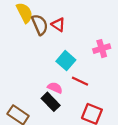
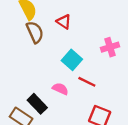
brown semicircle: (40, 25) -> (35, 32), moved
black rectangle: (51, 102) -> (37, 104), moved

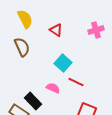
brown semicircle: (35, 32) -> (22, 47), moved
pink cross: (110, 47) -> (96, 30), moved

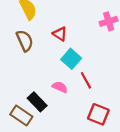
red triangle: (56, 30) -> (60, 34), moved
red line: (76, 82) -> (86, 80), turned 35

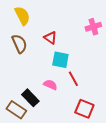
cyan square: (71, 59) -> (60, 60), turned -30

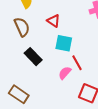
pink semicircle: (50, 85) -> (65, 73), moved, turned -72
black rectangle: (30, 98) -> (33, 57), moved

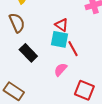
red triangle: (54, 21) -> (62, 25), moved
red line: (77, 63) -> (73, 49), moved

